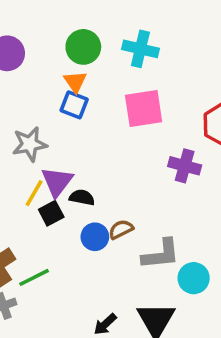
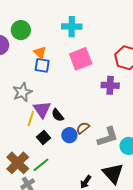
green circle: (83, 47) -> (21, 30), moved
black semicircle: (82, 197) -> (58, 115), turned -128
black square: (51, 213) -> (44, 137), moved

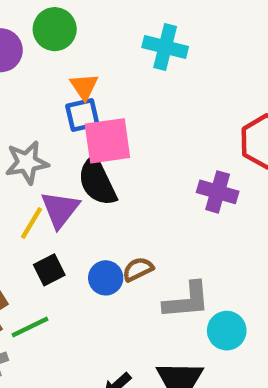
pink square: (81, 59) -> (107, 141), moved
blue square: (42, 65) -> (82, 115), turned -35
black semicircle: (58, 115) -> (97, 181), moved, size x1.6

